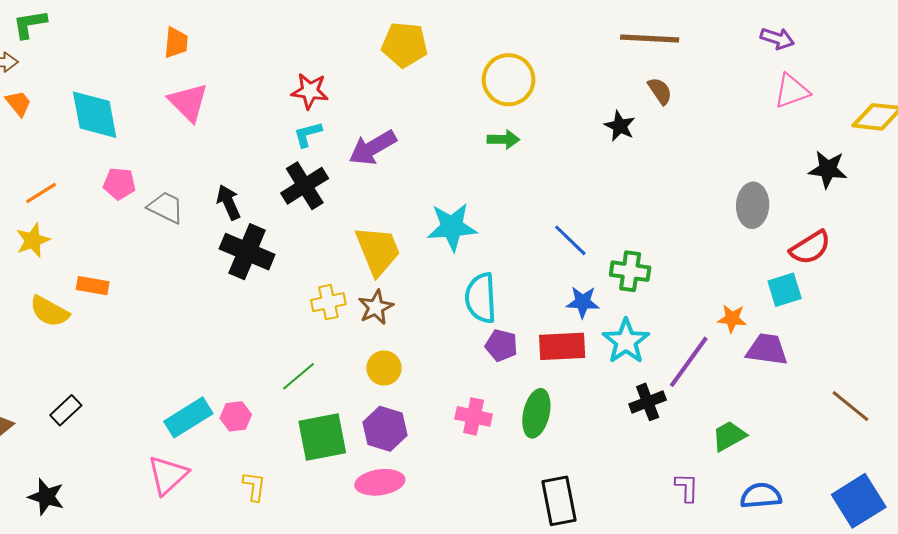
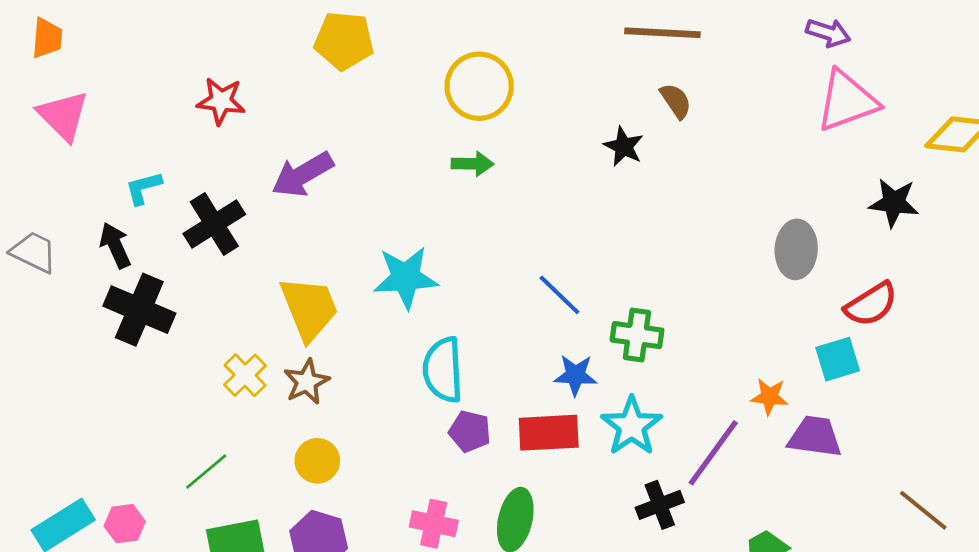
pink triangle: (792, 91) -> (847, 101), size x1.4
cyan L-shape: (308, 134) -> (143, 188), moved
yellow cross: (328, 302) -> (245, 375), turned -32

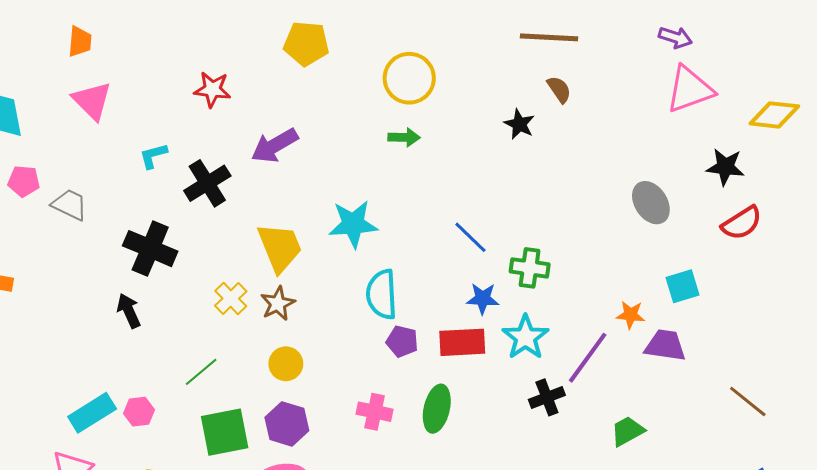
black arrow: (115, 245) -> (129, 311), moved
gray ellipse: (796, 249) -> (651, 203), turned -36
red semicircle: (871, 304) -> (742, 223), moved

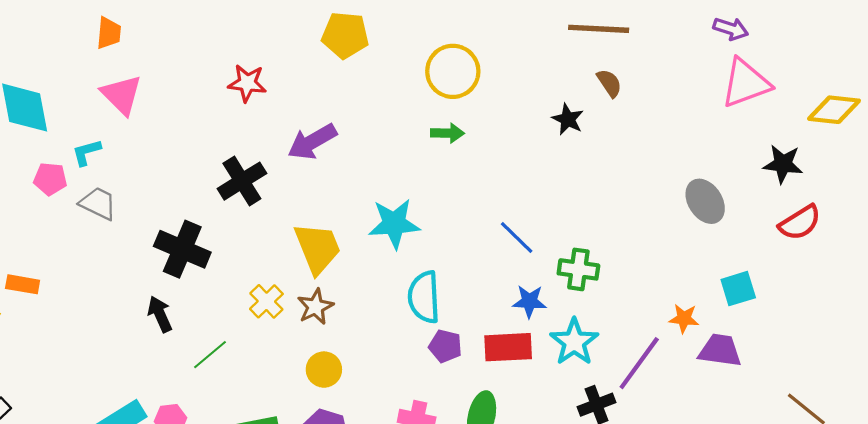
cyan L-shape: (153, 156) -> (86, 152), moved
green line: (201, 372) -> (210, 355), moved

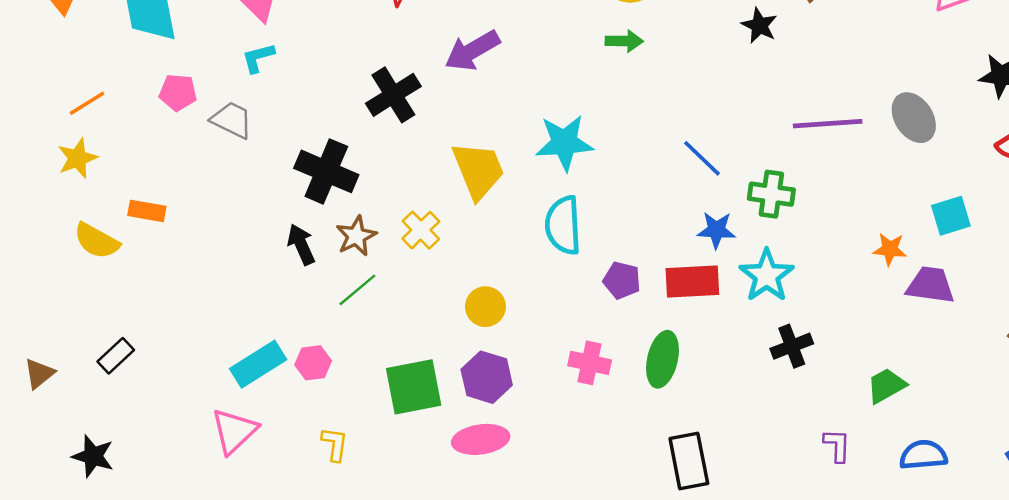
cyan L-shape: (86, 152) -> (258, 58), moved
cyan semicircle: (424, 297) -> (563, 225), moved
brown star: (315, 307) -> (356, 236), moved
purple line: (639, 363) -> (828, 124), moved, turned 50

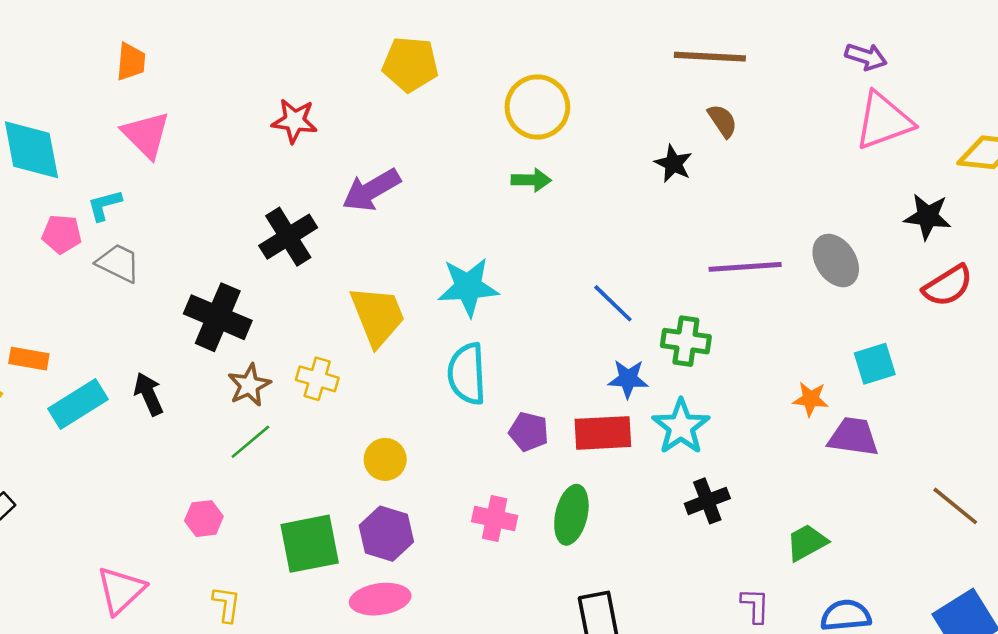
cyan L-shape: (258, 58) -> (104, 205), moved
yellow cross: (421, 230) -> (317, 379), turned -30
black arrow: (301, 244) -> (149, 394), moved
cyan rectangle: (258, 364) -> (78, 404), moved

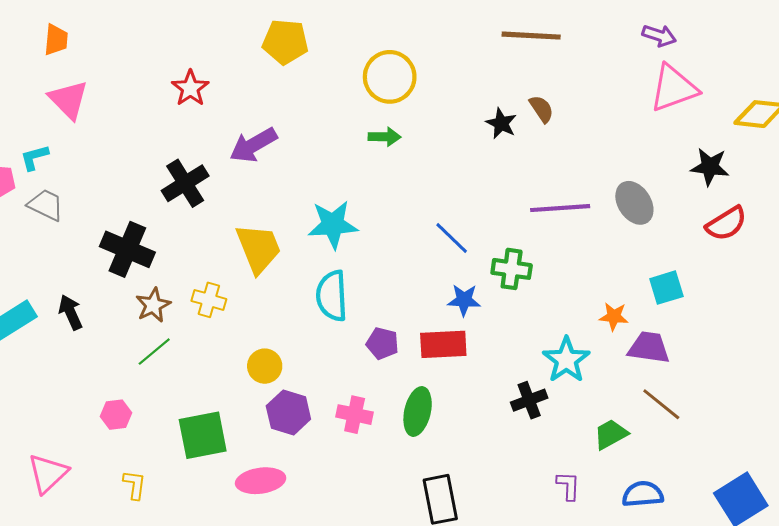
red star: (295, 121) -> (190, 88), turned 30
brown semicircle: (722, 121) -> (541, 109), moved
cyan star: (681, 427) -> (566, 360), moved
brown line: (955, 506) -> (661, 404), moved
purple hexagon: (386, 534) -> (288, 413), moved

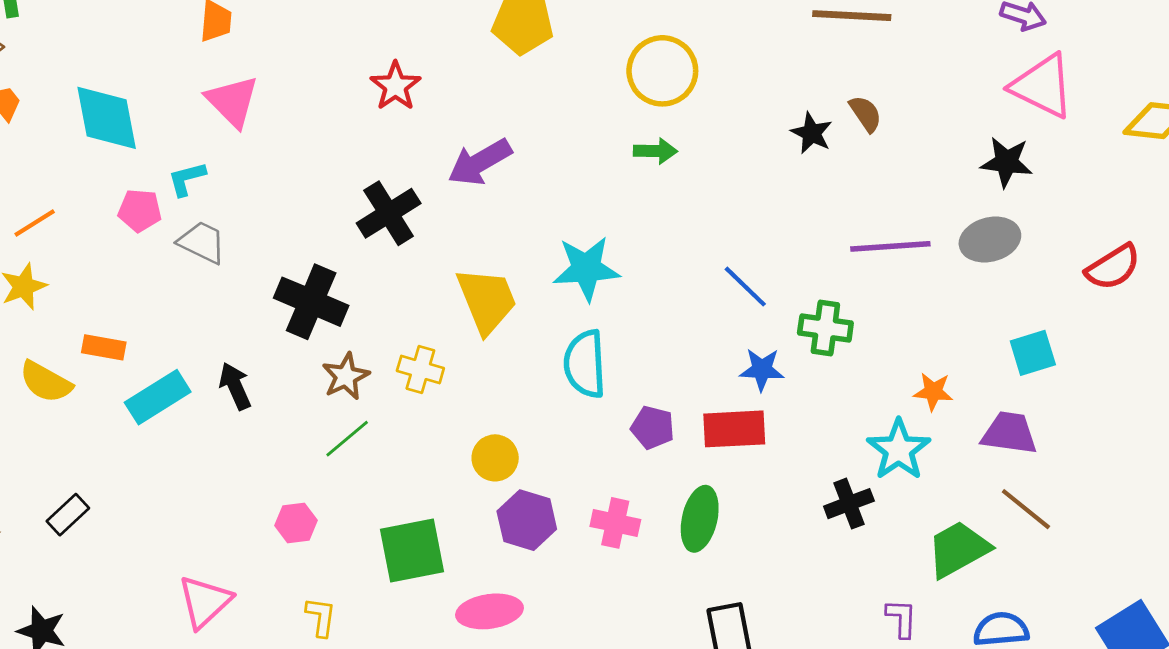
pink triangle: (674, 88) -> (1043, 86), turned 46
black star: (710, 167) -> (1007, 162), moved
gray ellipse: (634, 203) -> (990, 240), turned -72
orange star: (614, 316) -> (933, 392), moved
green trapezoid: (611, 434) -> (958, 549), size x1.4

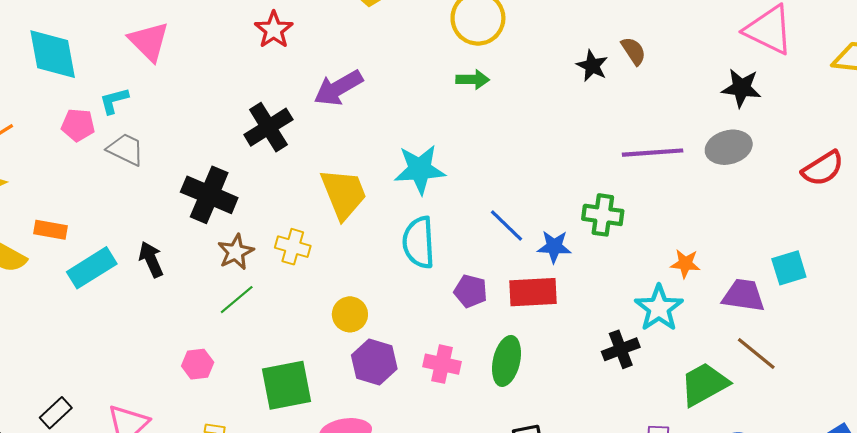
blue line: (745, 287) -> (507, 226), moved
cyan square: (1033, 353) -> (789, 268), moved
black rectangle: (68, 515) -> (56, 413), moved

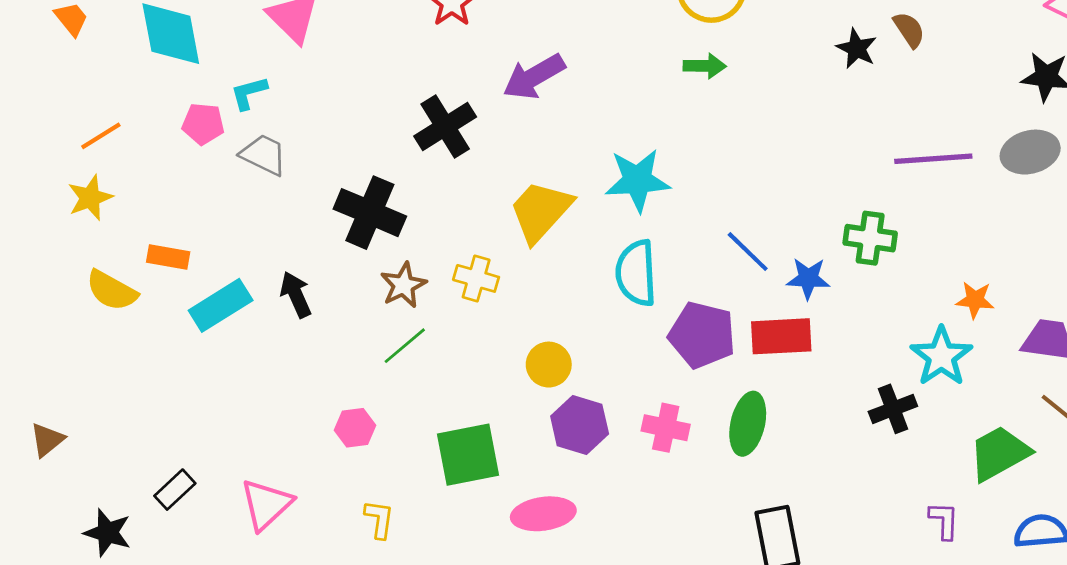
yellow trapezoid: (344, 194) -> (541, 211), turned -116
purple pentagon: (471, 291) -> (702, 335), size x1.6

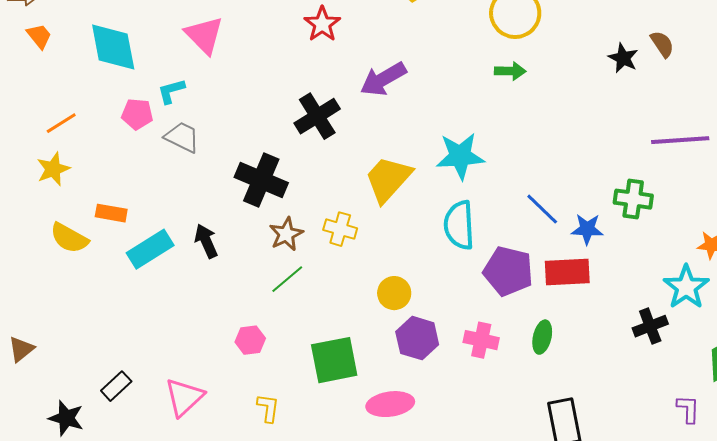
green ellipse: (748, 424) -> (542, 337), size x0.7

